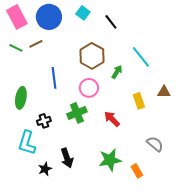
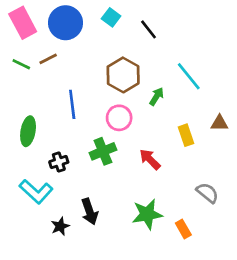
cyan L-shape: (27, 143) -> (36, 191), turned -65

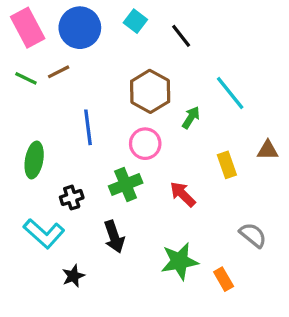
black arrow: (90, 212) -> (114, 237), moved

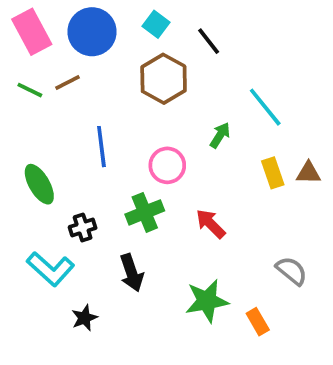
brown hexagon: (150, 91) -> (164, 79), moved
green ellipse: (34, 160) -> (39, 184), turned -40
yellow rectangle: (227, 165) -> (273, 173), moved

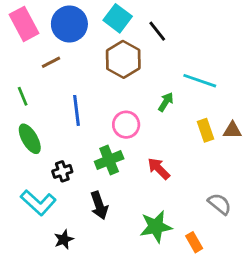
cyan square: (156, 24) -> (118, 18), size x1.4
green line: (30, 90) -> (23, 96), moved, turned 42
cyan line: (265, 107) -> (200, 81), turned -32

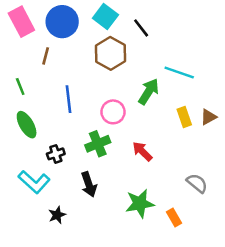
brown line: (51, 62) -> (46, 56), turned -48
green arrow: (166, 102) -> (149, 92), size x1.5
brown triangle: (232, 130) -> (208, 117), turned -30

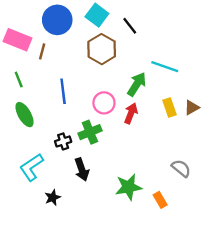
pink rectangle: (21, 22) -> (17, 40), moved, turned -40
red arrow: (142, 151) -> (131, 113), moved, turned 66
black cross: (56, 154) -> (63, 141), moved
cyan L-shape: (34, 182) -> (32, 167), turned 104

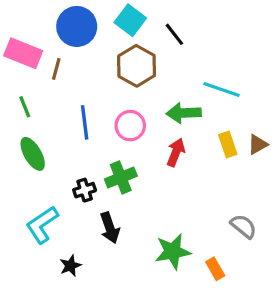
green arrow: (137, 84) -> (184, 113), turned -125
pink circle: (104, 103) -> (130, 126), moved

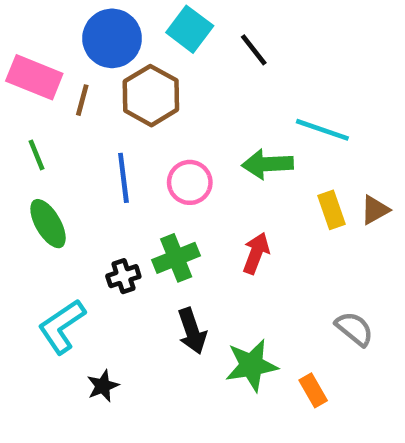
brown hexagon: (137, 66) -> (151, 96), moved
red arrow: (176, 152) -> (256, 253), moved
black arrow: (110, 228) -> (192, 331), moved

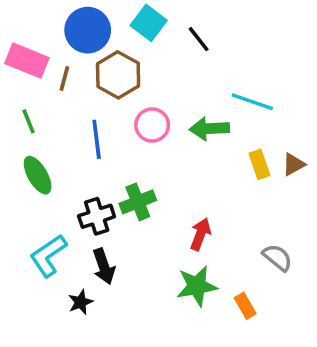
pink circle: (190, 182) -> (152, 125), moved
red arrow: (256, 253) -> (200, 234), moved
black cross: (123, 276) -> (97, 216), size x1.4
black arrow: (192, 331) -> (104, 266), moved

